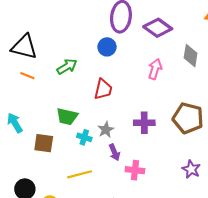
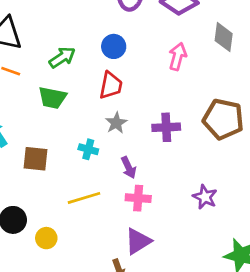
blue circle: (107, 47) -> (114, 46), moved
green trapezoid: (67, 116) -> (52, 98), moved
gray star: (106, 130) -> (116, 123), moved
purple star: (191, 169) -> (205, 197), moved
pink cross: (135, 170) -> (138, 198), moved

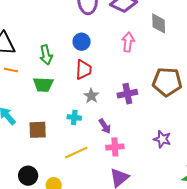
green arrow: (62, 57) -> (46, 55), turned 120

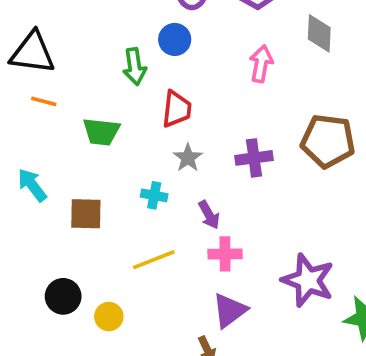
blue circle: (82, 42) -> (175, 39), moved
green arrow: (46, 55) -> (135, 67), moved
purple star: (162, 139) -> (308, 280), moved, size x1.6

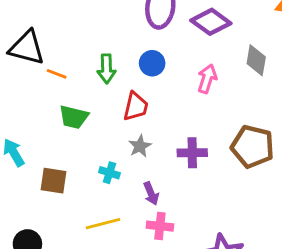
blue circle: (175, 39) -> (152, 63), moved
orange line: (44, 101) -> (57, 74), moved

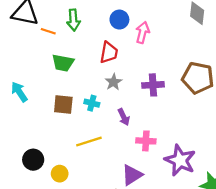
green arrow: (106, 69) -> (73, 20), moved
pink arrow: (207, 79) -> (143, 32), moved
brown square: (54, 181) -> (63, 105), moved
pink cross: (160, 226) -> (146, 141), moved

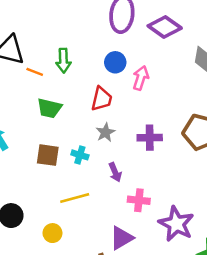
yellow circle: (60, 174) -> (52, 233), moved

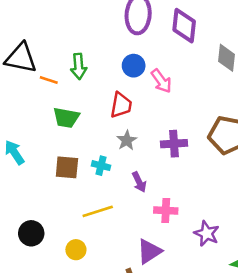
purple diamond: (165, 27) -> (184, 26), turned 64
pink arrow: (141, 78) -> (161, 81), turned 130
purple star: (176, 224) -> (207, 233), size x0.7

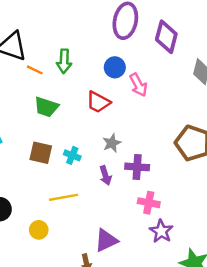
red trapezoid: (121, 105) -> (98, 102), turned 100
gray star: (127, 140) -> (112, 143), moved
purple cross: (174, 144) -> (137, 167), moved
pink cross: (166, 210) -> (149, 203), moved

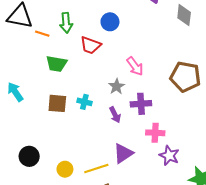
pink arrow: (138, 85) -> (135, 66), moved
red trapezoid: (98, 102) -> (91, 45), moved
yellow line: (64, 197) -> (96, 169), moved
purple triangle: (106, 240) -> (123, 153), moved

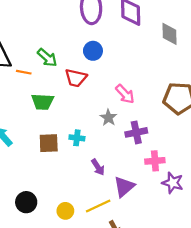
green arrow: (66, 23) -> (47, 58), turned -36
purple arrow: (115, 115) -> (98, 167), moved

